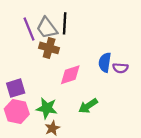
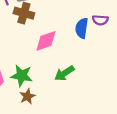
purple semicircle: (120, 68) -> (100, 20), moved

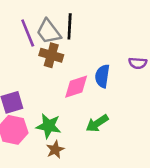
blue semicircle: (82, 28) -> (102, 76), moved

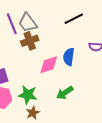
black line: (70, 26) -> (74, 19), moved, turned 60
brown cross: (51, 55) -> (30, 41), turned -36

